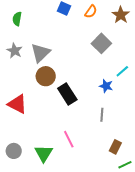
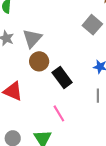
pink line: (69, 139) -> (59, 113), moved

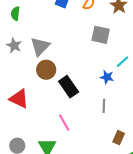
gray square: (92, 25) -> (101, 35), turned -30

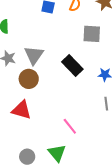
brown circle: (46, 70) -> (29, 79), moved
black rectangle: (69, 87) -> (72, 65), moved

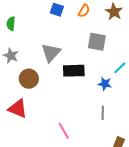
gray triangle: (34, 55) -> (51, 53), moved
black rectangle: (72, 65) -> (74, 71), turned -55

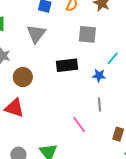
gray triangle: (51, 53) -> (36, 34), moved
pink line: (64, 131) -> (79, 124), moved

